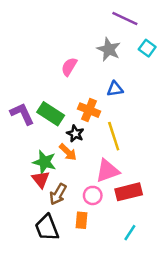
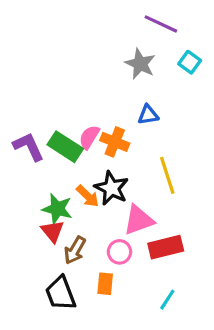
pink semicircle: (69, 67) -> (89, 137), moved
black star: (75, 134) -> (111, 188), moved, size x1.5
yellow line: (114, 136) -> (167, 175), moved

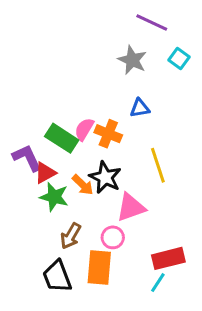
purple L-shape: (29, 147) -> (27, 158), moved
red triangle: (53, 231) -> (45, 173), moved, turned 40
red rectangle: (166, 247) -> (168, 258), moved
orange rectangle: (105, 284) -> (99, 268), size x1.6

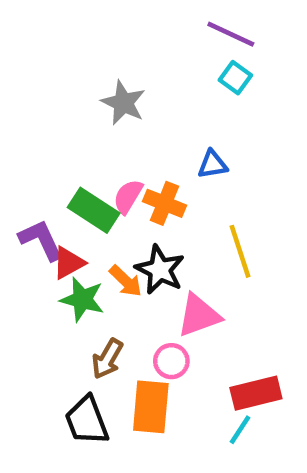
cyan square: (179, 59) -> (235, 78), moved
gray star: (132, 60) -> (123, 103), moved

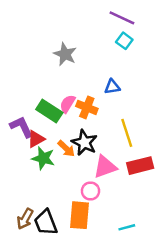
brown arrow: (107, 359) -> (25, 219), moved
red rectangle: (256, 393) -> (140, 166), moved
cyan line: (240, 430) -> (127, 227), turned 42

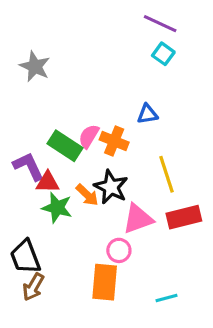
gray star: (65, 54) -> (35, 66), moved
red triangle: (36, 139) -> (48, 182), turned 30
black trapezoid: (46, 222) -> (25, 257), moved

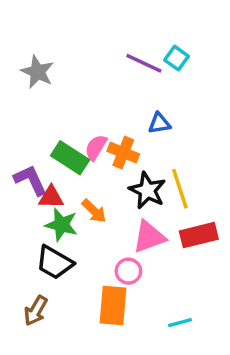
purple line: (160, 24) -> (144, 63), moved
black star: (111, 187) -> (147, 190), moved
black trapezoid: (25, 257) -> (55, 263), moved, turned -39

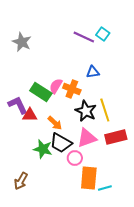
green star: (61, 225) -> (43, 149), moved
black trapezoid: (55, 263) -> (61, 143), moved
orange rectangle: (113, 305) -> (89, 178), moved

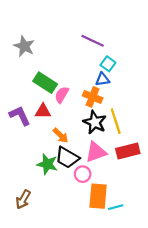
cyan square: (103, 34) -> (108, 64), moved
orange cross: (72, 89) -> (93, 97), moved
green rectangle: (41, 92) -> (45, 83), moved
red triangle: (30, 115) -> (43, 111), moved

